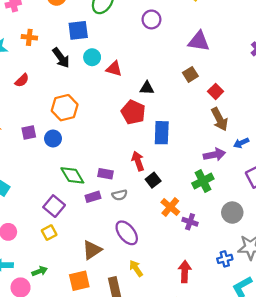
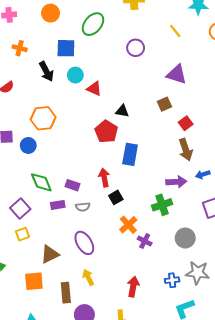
yellow square: (49, 233) -> (22, 234), moved

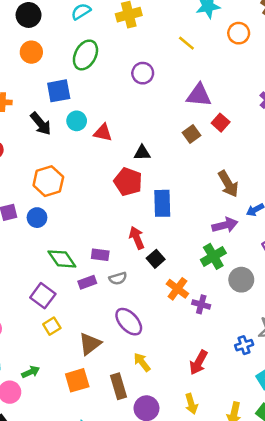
red square: (186, 123) -> (221, 123), moved
gray circle: (185, 238) -> (241, 280), moved
red arrow: (133, 287) -> (199, 362), turned -150

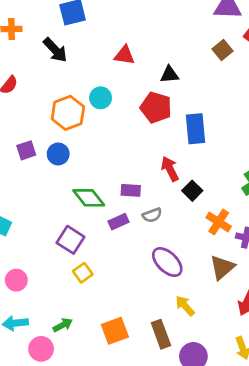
cyan circle: (77, 121) -> (101, 98), moved
brown triangle: (90, 344) -> (222, 267), moved

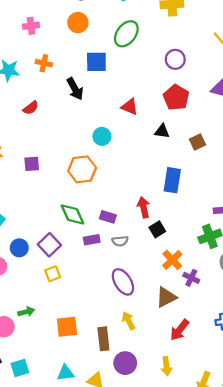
brown square: (223, 50) -> (198, 142), moved
red pentagon: (156, 107) -> (176, 98), moved
orange hexagon: (68, 113) -> (82, 169), moved
blue circle: (58, 154) -> (19, 248), moved

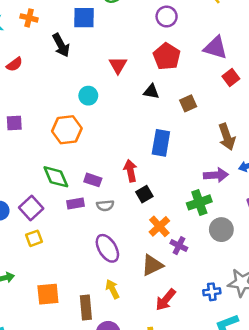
red triangle: (130, 107) -> (118, 65), turned 36

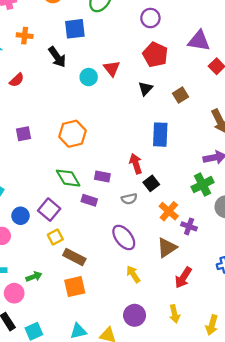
black triangle: (151, 92) -> (145, 89), turned -49
cyan circle: (88, 96) -> (89, 77), moved
purple rectangle: (76, 204) -> (89, 200), turned 35
gray semicircle: (105, 206) -> (129, 199), moved
brown rectangle: (86, 307) -> (74, 257), moved, turned -50

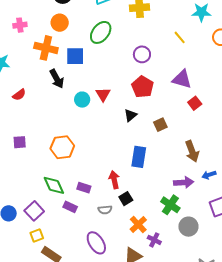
orange cross: (25, 36) -> (46, 48), moved, size x1.6
green cross: (203, 185) -> (170, 205), turned -36

